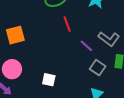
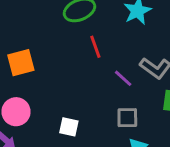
gray square: (98, 68) -> (127, 118), moved, turned -35

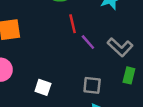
purple line: (123, 78) -> (88, 42), moved

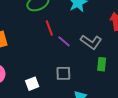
gray square: (92, 85) -> (63, 73), moved
white square: (43, 87) -> (32, 84), turned -32

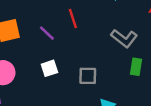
purple line: (64, 41) -> (47, 33), moved
white square: (32, 84) -> (49, 68), moved

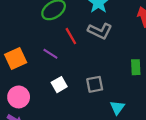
gray L-shape: (124, 38) -> (100, 31), moved

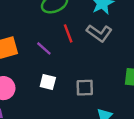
white square: (59, 85) -> (48, 82), turned 35

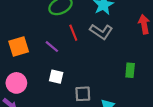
gray square: (85, 88) -> (83, 94), moved

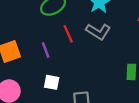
purple line: (52, 47) -> (46, 50), turned 32

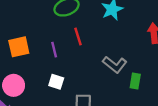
gray L-shape: (98, 32) -> (115, 65), moved

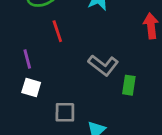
purple line: (54, 50) -> (27, 59), moved

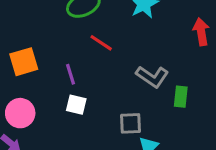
red line: (57, 31) -> (101, 43), turned -35
gray square: (65, 112) -> (131, 123), moved

